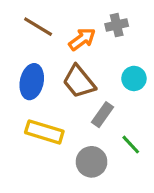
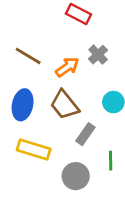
gray cross: (117, 25) -> (98, 55), turned -30
green line: (131, 145) -> (111, 161), turned 42

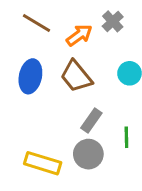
gray rectangle: (85, 134) -> (91, 121), moved
yellow rectangle: (34, 150) -> (43, 163), moved

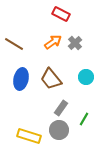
brown line: (37, 23) -> (14, 44), moved
orange arrow: (79, 35) -> (53, 42), moved
green line: (126, 137) -> (84, 119), turned 32

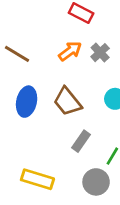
gray circle: (59, 130) -> (96, 182), moved

